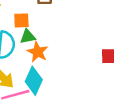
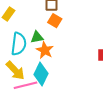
orange square: (21, 20) -> (55, 21), moved, turned 32

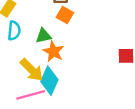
cyan semicircle: (19, 44) -> (14, 31), moved, size x0.7
yellow arrow: (15, 71) -> (32, 70), moved

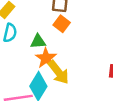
yellow arrow: (32, 70) -> (58, 72), moved

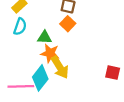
orange star: (46, 58) -> (50, 53), turned -30

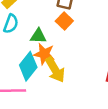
cyan diamond: (40, 78) -> (28, 66), moved

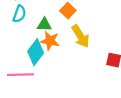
yellow arrow: (55, 70) -> (81, 36), moved

